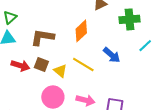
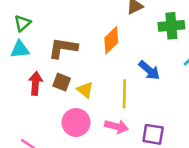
yellow line: (83, 65) -> (124, 94), moved, turned 60
red arrow: (20, 66) -> (35, 83), turned -102

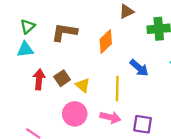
brown L-shape: (63, 48) -> (64, 32), moved
brown square: (62, 82) -> (62, 78), turned 35

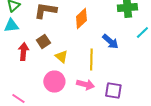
brown square: (62, 78) -> (43, 42), moved

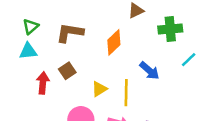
yellow triangle: (61, 56) -> (99, 89), moved, turned 48

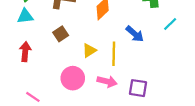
red arrow: (43, 83) -> (25, 52), moved

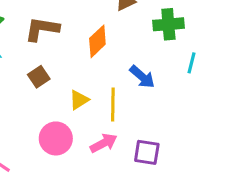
cyan line: (170, 24) -> (192, 63), turned -32
pink arrow: (107, 81) -> (104, 143), turned -42

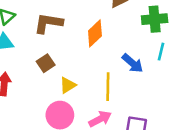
cyan line: (192, 63) -> (161, 52), moved
yellow triangle: (79, 100) -> (68, 85), moved

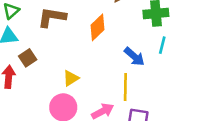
brown square: (46, 63) -> (28, 58), moved
yellow line: (108, 87) -> (125, 87), moved

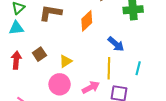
cyan line: (162, 45) -> (138, 68), moved
brown square: (28, 58) -> (39, 54), moved

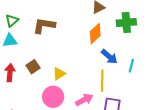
orange diamond: (87, 21) -> (95, 34), moved
cyan line: (138, 68) -> (131, 66), moved

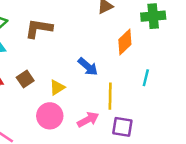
green cross: (126, 22) -> (153, 16), moved
orange diamond: (95, 34) -> (125, 42), moved
blue arrow: (109, 57) -> (88, 67), moved

